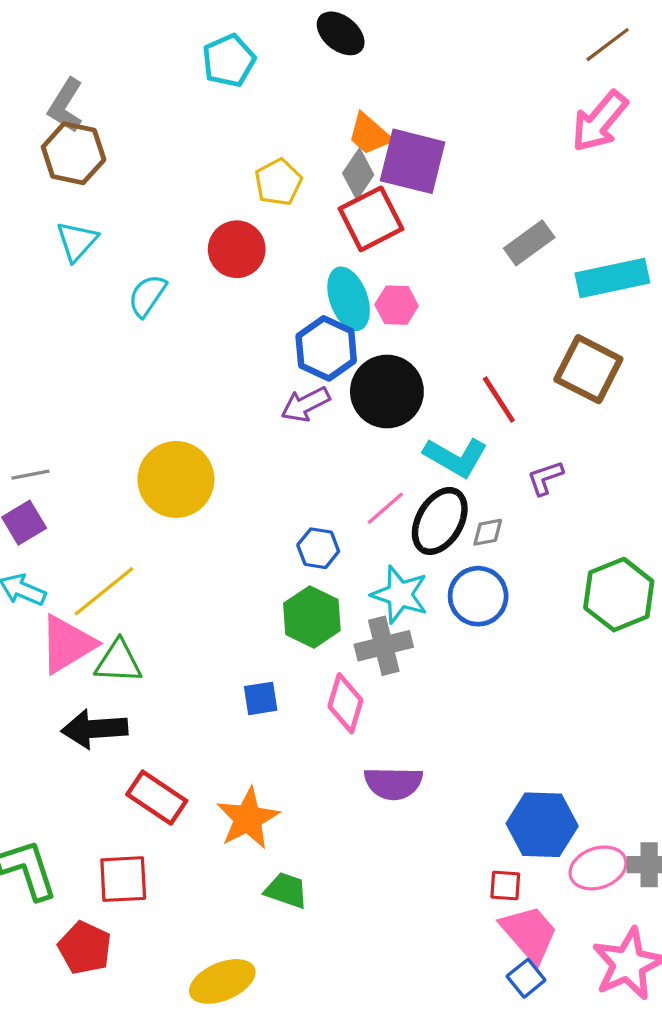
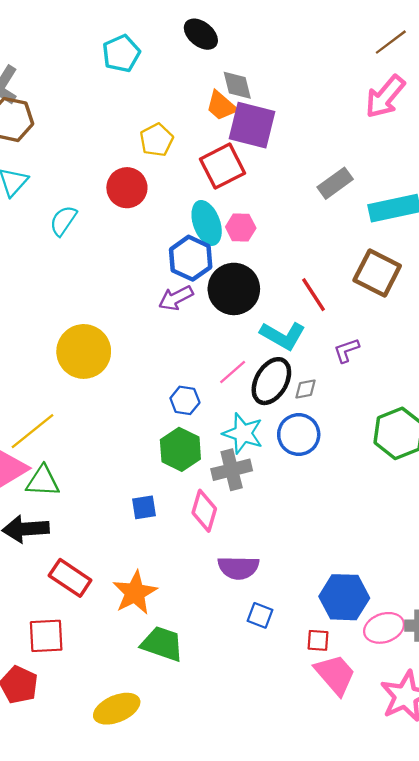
gray diamond: (358, 174) -> (237, 85), moved, turned -48
green trapezoid: (286, 890) -> (162, 644), size x1.4
blue square: (526, 978) -> (260, 615), moved, turned -30

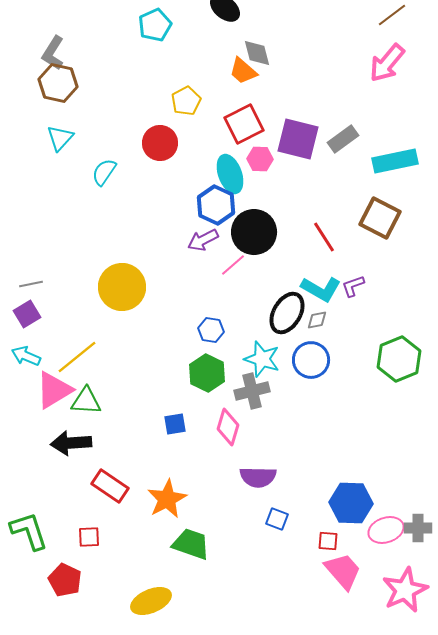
purple square: (252, 125) -> (298, 139), moved
pink hexagon: (241, 227) -> (260, 159), moved
cyan L-shape: (283, 336) -> (321, 289), moved
pink line: (233, 372) -> (233, 265), moved
red square: (46, 636) -> (89, 537), size x0.7

